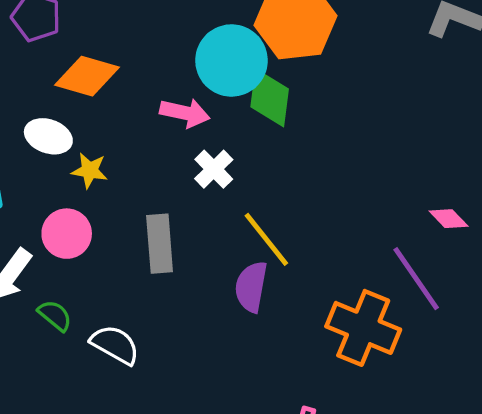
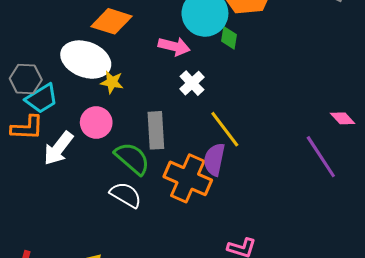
green diamond: (270, 98) -> (229, 38), size x0.6
white ellipse: (48, 136) -> (86, 60), size x1.6
green semicircle: (55, 315) -> (132, 158), moved, size x1.6
orange cross: (363, 328) -> (188, 178), moved

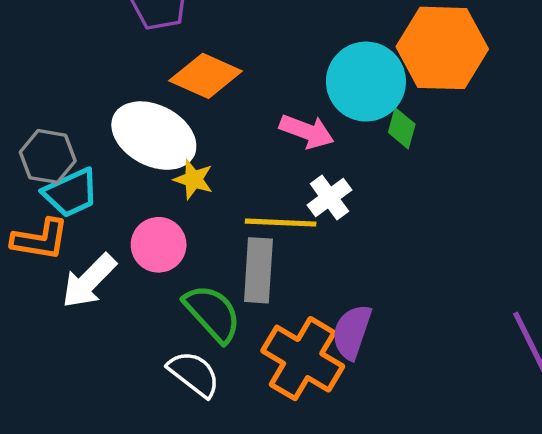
yellow line: (225, 129) -> (281, 223), moved, turned -57

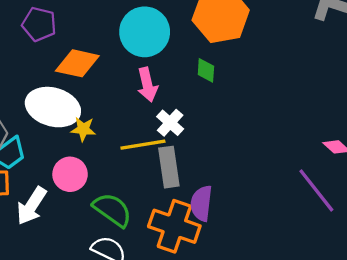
cyan circle: (366, 82) -> (145, 32), moved
pink arrow: (307, 131) -> (147, 85), turned 68
gray rectangle: (258, 270) -> (169, 167), moved

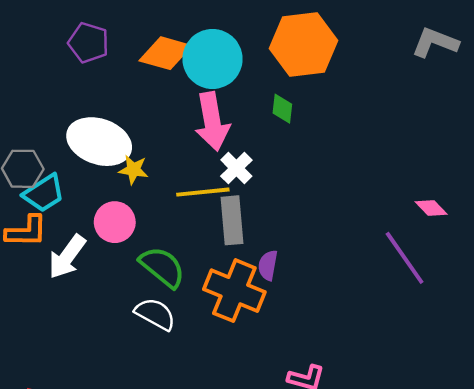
orange diamond: (77, 63) -> (166, 53), moved
pink arrow: (147, 85) -> (212, 122), size x1.4
purple semicircle: (201, 203) -> (268, 265), size x0.7

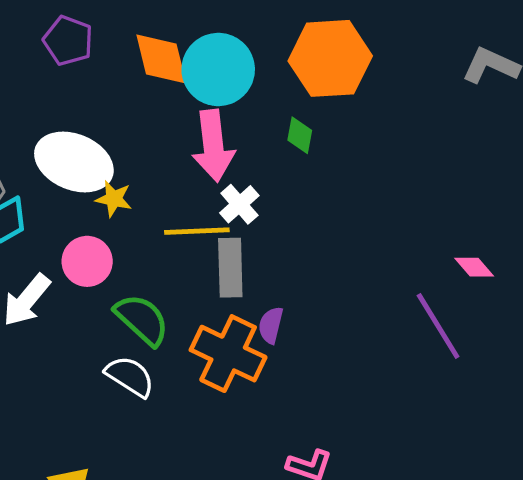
orange diamond: (166, 53) -> (161, 59), turned 57

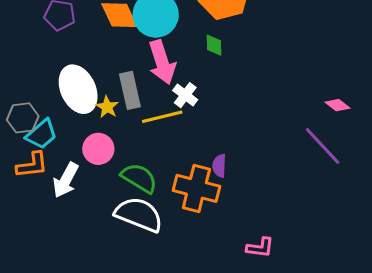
white ellipse: (74, 162) -> (78, 89), turned 54
yellow star: (114, 199) -> (107, 107), turned 30
gray rectangle: (230, 268) -> (130, 90), moved
white semicircle: (130, 376) -> (139, 214), size x1.5

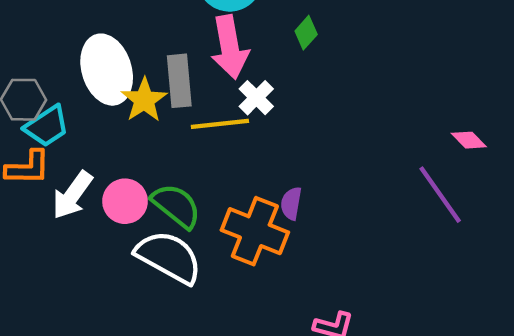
green diamond: (214, 45) -> (306, 33), turned 35
yellow star: (107, 107) -> (144, 100), size x1.4
pink circle: (98, 149) -> (125, 201), moved

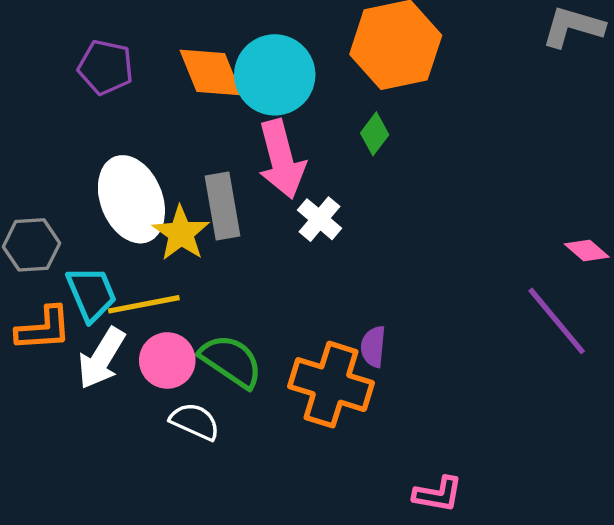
yellow line: (220, 124) -> (144, 304), moved
cyan trapezoid: (47, 126) -> (91, 294), moved, turned -75
white semicircle: (169, 257) -> (195, 421), moved, size x0.6

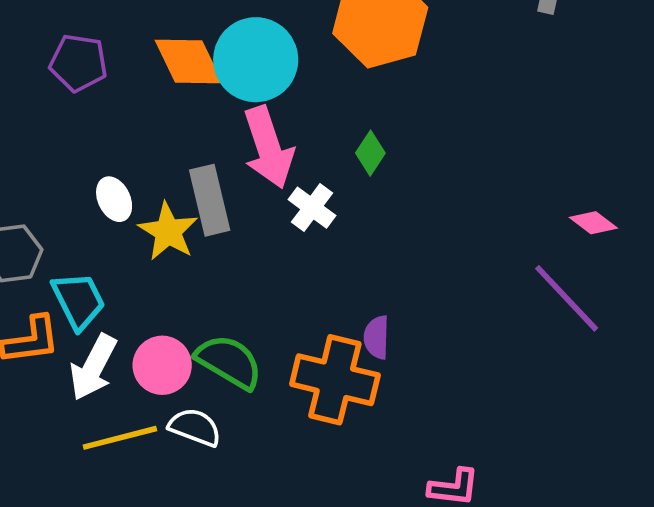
green diamond: (375, 134) -> (370, 153), moved
white ellipse: (131, 199) -> (114, 199), size x0.5
yellow line: (144, 304) -> (120, 438), moved

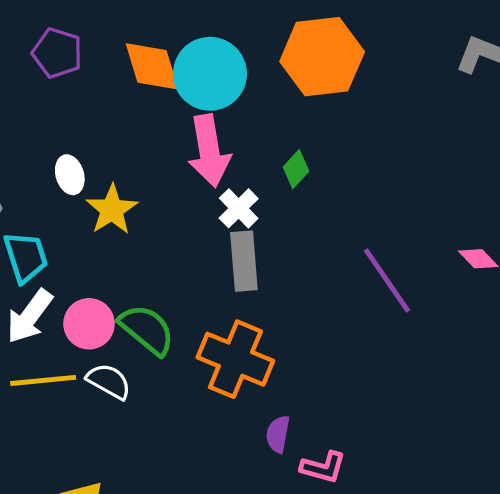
gray rectangle: (210, 200) -> (244, 261), moved
purple line: (567, 298) -> (387, 281), moved
purple semicircle: (377, 337) -> (278, 434), moved

